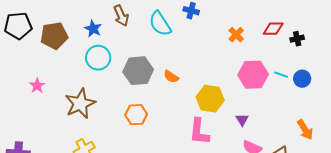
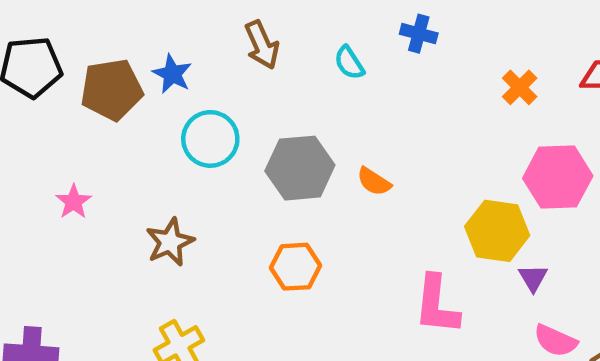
cyan semicircle: (160, 24) -> (349, 63), size x0.6
blue star: (93, 29) -> (172, 74), moved
yellow hexagon: (210, 99) -> (497, 231), moved
brown star: (80, 104) -> (170, 242), size x0.7

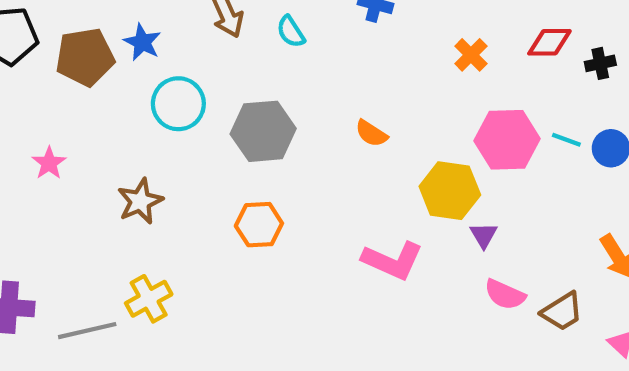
cyan semicircle: (349, 63) -> (291, 32), moved
orange semicircle: (374, 182) -> (371, 133), moved
pink L-shape: (437, 305) -> (393, 261), turned -72

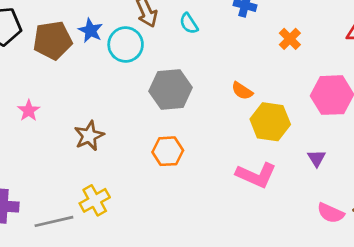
orange cross: (471, 55) -> (290, 39), moved
cyan circle: (178, 104) -> (126, 45), moved
yellow hexagon: (450, 191) -> (270, 122), moved
pink semicircle: (505, 295) -> (331, 213), moved

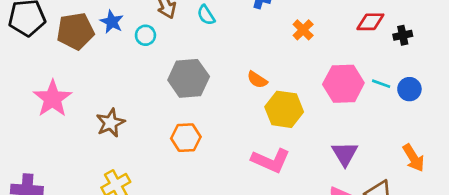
cyan circle: (126, 45) -> (145, 35), size x0.6
pink star: (29, 111) -> (53, 99), size x1.8
purple triangle: (317, 158) -> (345, 154), moved, size x1.5

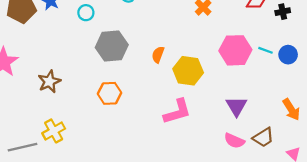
cyan circle: (145, 35) -> (86, 13), moved
orange semicircle: (257, 80) -> (158, 55), moved, turned 77
pink L-shape: (271, 161) -> (177, 112), turned -40

